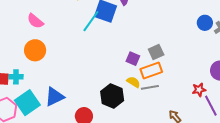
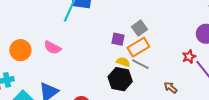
pink semicircle: (35, 21) -> (52, 48), moved
gray line: (150, 87) -> (140, 64), turned 48
black hexagon: (112, 96) -> (120, 79), moved

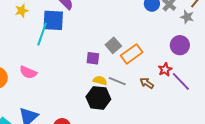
orange rectangle: (138, 47) -> (132, 54), moved
brown arrow: (171, 88) -> (147, 83), moved

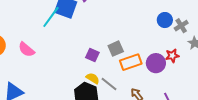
purple circle: (180, 45) -> (156, 63), moved
red star: (165, 69) -> (172, 56), moved

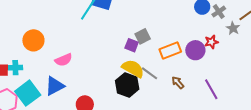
pink semicircle: (26, 49) -> (64, 60), moved, turned -60
gray square: (116, 49) -> (143, 36), moved
yellow semicircle: (93, 78) -> (133, 68), size x1.6

